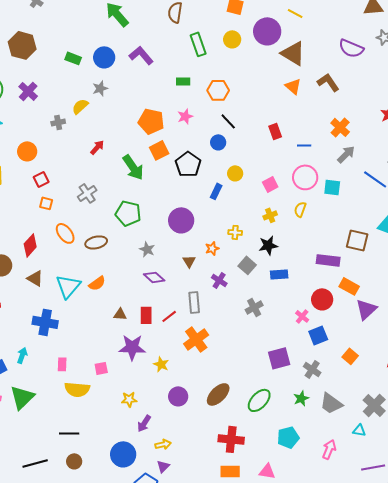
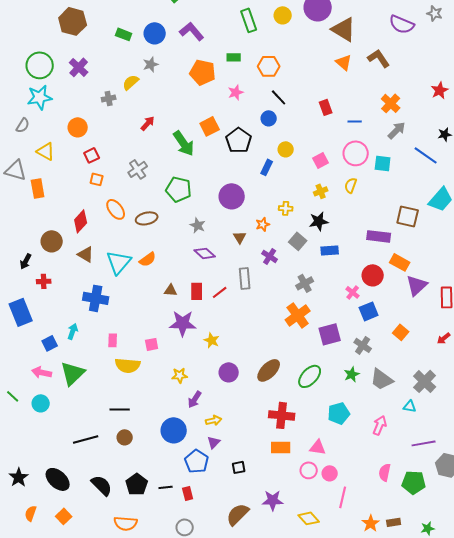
orange pentagon: (151, 121) -> (203, 72), moved
orange cross: (196, 339) -> (298, 315), moved

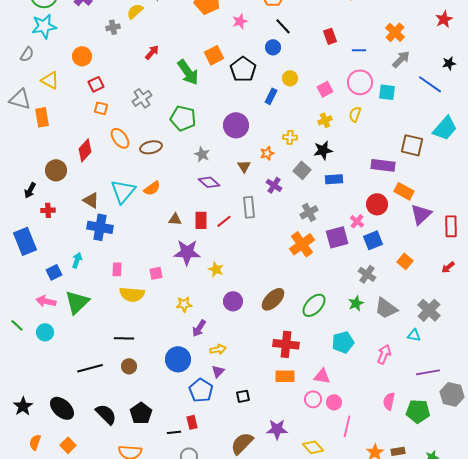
brown triangle: (86, 254) -> (91, 200), moved
purple square: (330, 334) -> (337, 237), moved
black line: (166, 487) -> (174, 432), moved

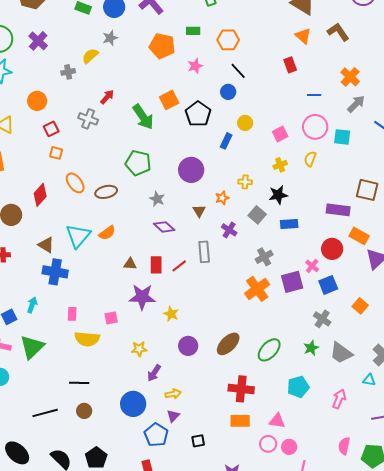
red rectangle: (330, 36) -> (290, 65), moved
gray cross: (142, 98) -> (88, 119), moved, turned -36

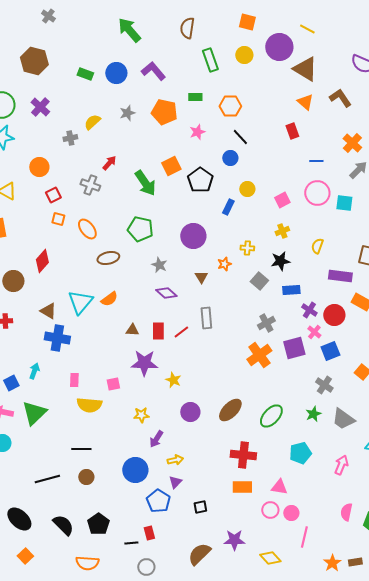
gray star: (110, 38) -> (127, 113), moved
yellow semicircle: (310, 159) -> (317, 246), moved
orange ellipse: (75, 183) -> (87, 229), moved
purple cross: (229, 230) -> (309, 310), moved

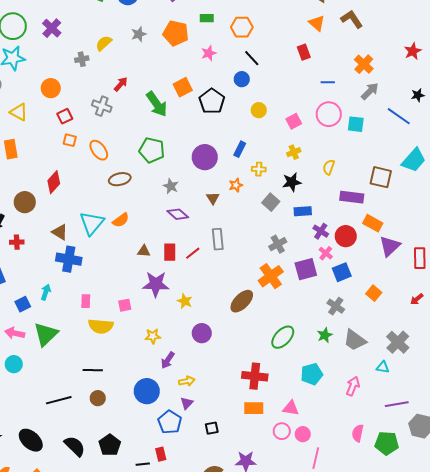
blue rectangle: (228, 207) -> (240, 149), moved
brown ellipse: (230, 410) -> (242, 301), moved

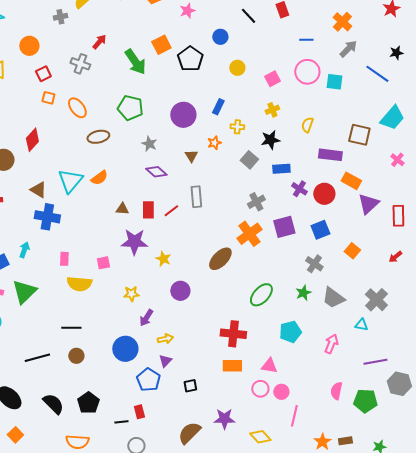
black line: (252, 58) -> (248, 16), moved
pink cross: (326, 253) -> (397, 160), moved

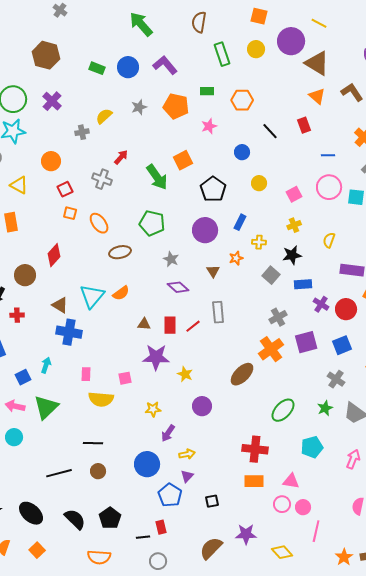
black pentagon: (190, 59) -> (213, 189), moved

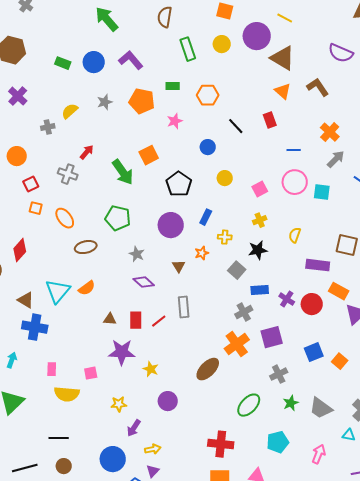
blue rectangle: (303, 284) -> (260, 290), moved
blue square: (342, 345) -> (314, 352), moved
gray cross: (336, 379) -> (279, 374), moved, turned 30

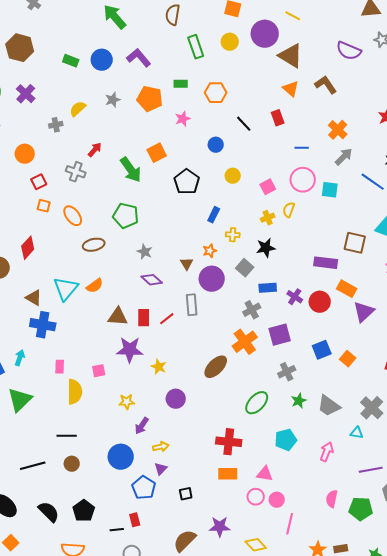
purple circle: (171, 225) -> (212, 279), moved
yellow semicircle: (295, 235) -> (289, 210), moved
brown triangle: (110, 319) -> (118, 317), size x1.5
yellow semicircle: (67, 394) -> (75, 392), turned -95

